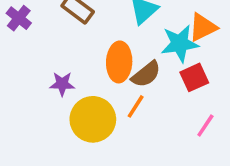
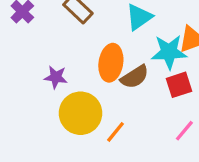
orange line: (136, 106) -> (115, 132), moved

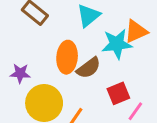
red square: (179, 85) -> (118, 93), moved

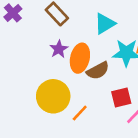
purple star: (20, 73) -> (59, 49), moved, turned 30

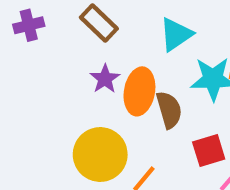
purple cross: (13, 13) -> (29, 25), turned 30
brown semicircle: (98, 71) -> (169, 110), turned -75

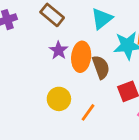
yellow circle: (100, 155) -> (59, 99), size x0.7

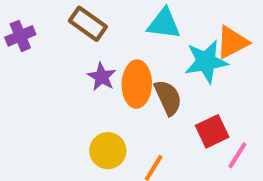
cyan triangle: (102, 19) -> (164, 24), turned 50

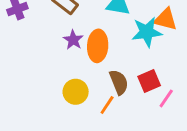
orange triangle: (232, 42) -> (166, 19), turned 40
brown semicircle: (168, 98) -> (119, 82), moved

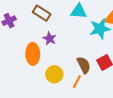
orange ellipse: (98, 46) -> (33, 54), moved

